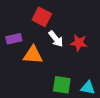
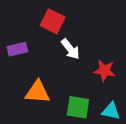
red star: (79, 43) -> (105, 71), moved
orange triangle: (33, 55) -> (38, 92), moved

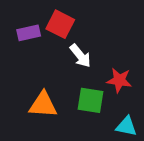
purple rectangle: (17, 49) -> (29, 33), moved
green square: (78, 107) -> (90, 100), moved

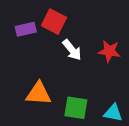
red star: (119, 80) -> (109, 51), moved
green square: (90, 100) -> (76, 108), moved

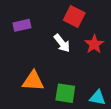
red square: (54, 22) -> (74, 16), moved
red star: (109, 51) -> (94, 44), turned 30

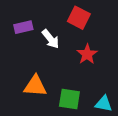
white arrow: (62, 43) -> (51, 39), moved
red star: (94, 44) -> (87, 54), moved

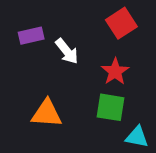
red square: (79, 18) -> (121, 23), moved, turned 30
green square: (69, 99) -> (110, 107), moved

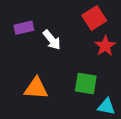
red star: (115, 72) -> (105, 46), moved

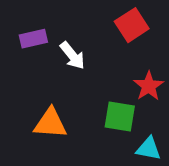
red star: (105, 46) -> (149, 86), moved

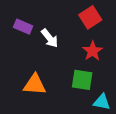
purple rectangle: (33, 39) -> (23, 27), turned 36
red star: (149, 86) -> (93, 51), moved

